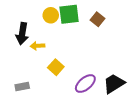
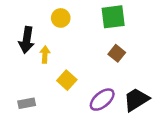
green square: (69, 14) -> (113, 17), moved
brown square: (98, 19) -> (117, 53), moved
yellow arrow: (37, 46) -> (45, 55), turned 96

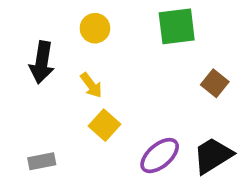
brown square: (117, 53) -> (215, 83), moved
yellow arrow: (45, 55) -> (91, 85), moved, turned 140

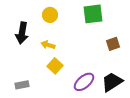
brown square: (215, 83) -> (113, 44), turned 32
yellow arrow: (91, 85) -> (48, 45), turned 144

